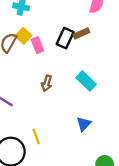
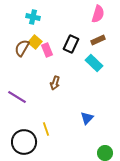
brown rectangle: (81, 33) -> (98, 40), moved
cyan rectangle: (86, 81) -> (94, 63), moved

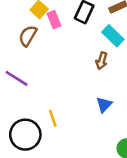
brown semicircle: (22, 48) -> (28, 36), moved
brown arrow: (55, 83) -> (102, 61), moved

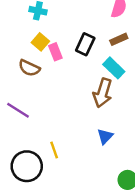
brown semicircle: (28, 36) -> (29, 68), turned -95
brown arrow: (102, 61) -> (103, 93), size x1.6

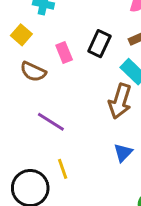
yellow square: (40, 42) -> (21, 35), moved
purple line: (18, 110) -> (51, 122), moved

